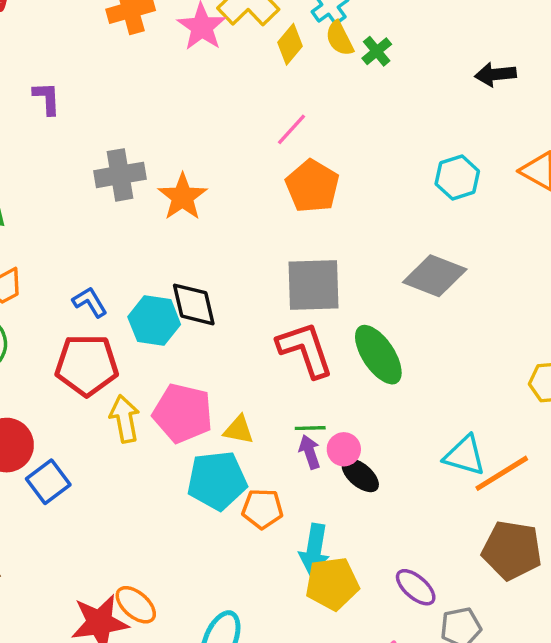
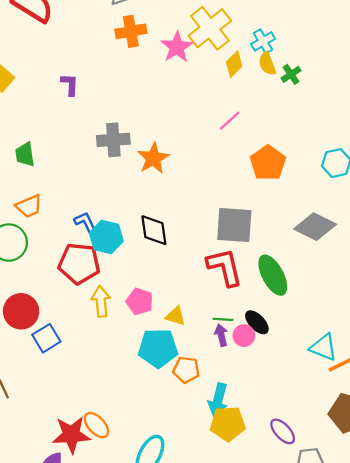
orange pentagon: (312, 186) -> (268, 163), moved
cyan hexagon: (154, 321) -> (106, 237), moved
pink pentagon: (183, 413) -> (140, 301), size x0.7
black ellipse: (360, 475) -> (257, 322), moved

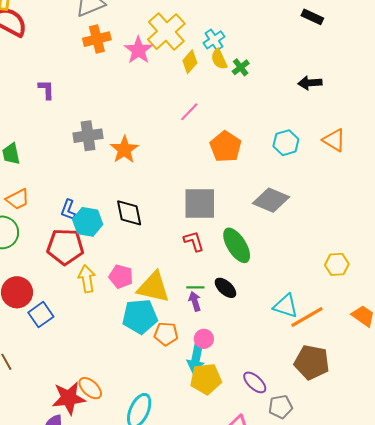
blue L-shape: (85, 222) -> (68, 210), turned -130
red L-shape: (225, 267) -> (194, 241), size x0.6
yellow triangle: (176, 316) -> (153, 287), size x1.8
pink circle: (244, 336) -> (204, 339), moved

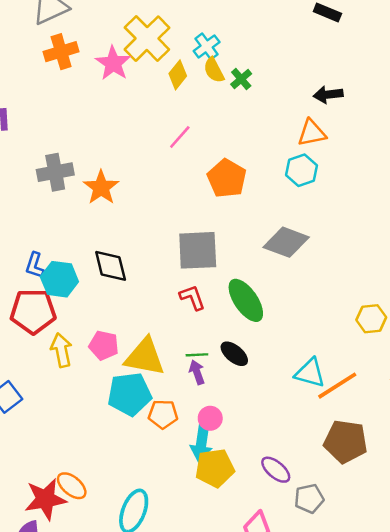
orange triangle: (334, 140) -> (312, 133), moved, turned -40

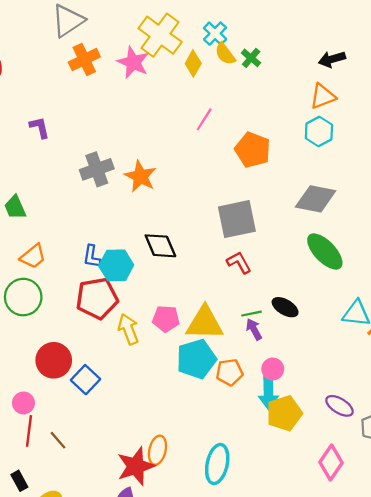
green ellipse: (246, 300) -> (325, 251), moved
orange ellipse: (72, 486) -> (157, 450), turned 72

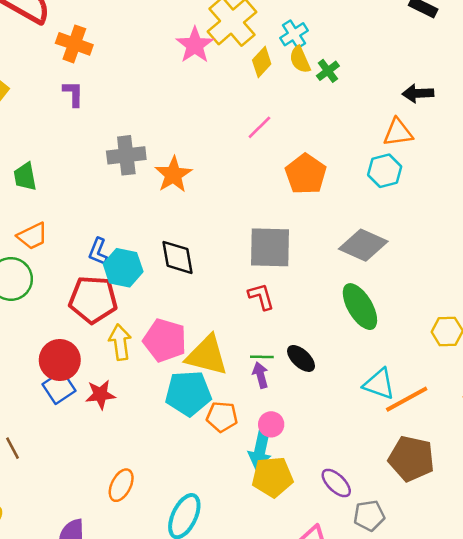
orange cross: (84, 60) -> (74, 44), moved, turned 32
pink pentagon: (166, 319) -> (165, 340), size x1.4
red circle: (54, 360) -> (60, 360), moved
red star: (136, 466) -> (100, 395), moved, size x0.7

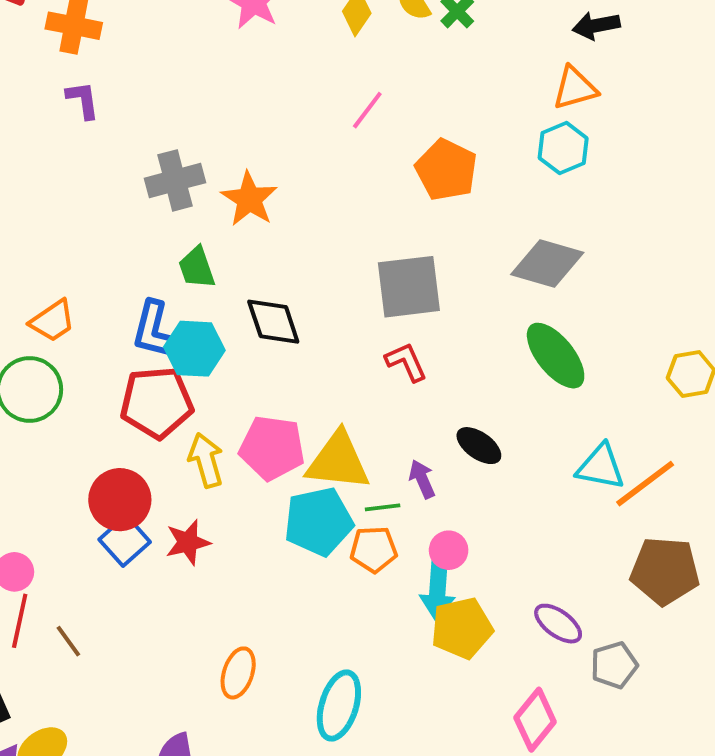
green trapezoid: (25, 177) -> (197, 268), moved
blue L-shape: (98, 251) -> (154, 330), size x1.4
green line: (262, 357) -> (383, 507), moved

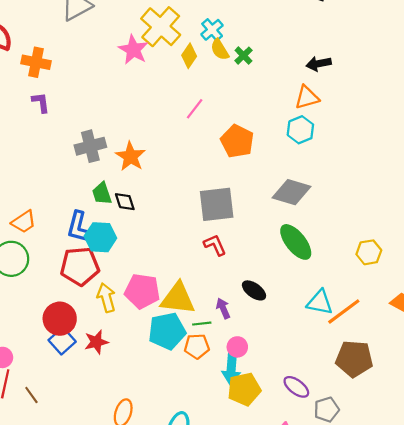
black diamond: (273, 322) -> (125, 202), moved, size x0.7

